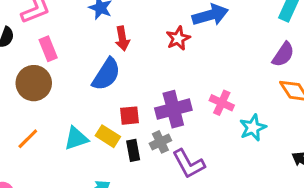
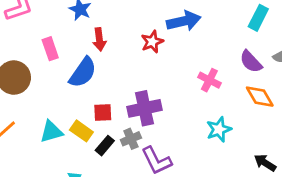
pink rectangle: (48, 49) -> (50, 49), moved
purple semicircle: (283, 54) -> (251, 62), turned 100
pink cross: (222, 103) -> (209, 80), moved
black rectangle: (133, 150) -> (105, 146), turned 48

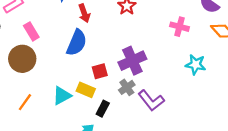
pink rectangle: (50, 49) -> (31, 31), moved
cyan star: (219, 129) -> (196, 65), turned -30
black rectangle: (105, 146) -> (103, 109), moved

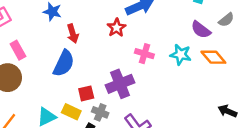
pink cross: (179, 27) -> (144, 54), moved
cyan star: (196, 65) -> (181, 55), moved
gray cross: (127, 87) -> (100, 112), moved, turned -35

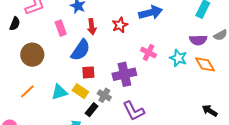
red star: (117, 28) -> (120, 25), moved
purple semicircle: (201, 30) -> (198, 40), turned -48
pink rectangle: (18, 50) -> (61, 28), moved
red square: (86, 93) -> (88, 72), moved

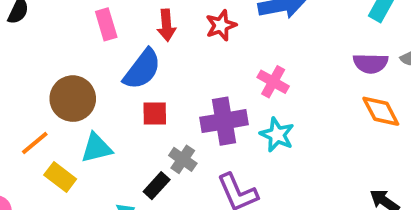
brown circle: (32, 55) -> (73, 99), moved
cyan star: (178, 58) -> (277, 135), moved
yellow rectangle: (80, 91) -> (60, 177), moved

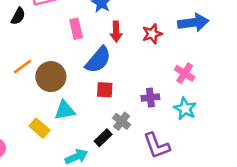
purple cross: (224, 121) -> (150, 98), size x0.6
orange line: (35, 143) -> (23, 67), moved

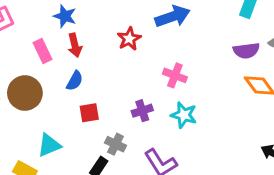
red arrow: (116, 32) -> (75, 45), moved
blue semicircle: (98, 60) -> (75, 81), size x0.6
brown circle: (51, 77) -> (25, 93), moved

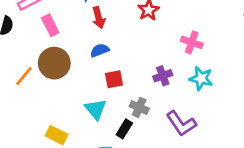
pink rectangle: (43, 51) -> (50, 25), moved
blue semicircle: (75, 81) -> (100, 50), turned -138
cyan triangle: (49, 145) -> (96, 109), moved, turned -45

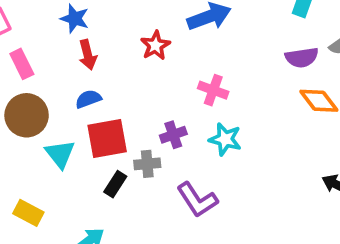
red square: (114, 79) -> (107, 138), size x1.6
gray cross: (139, 107) -> (147, 164), moved, turned -30
cyan triangle: (96, 109) -> (60, 154), moved
black rectangle: (124, 129) -> (115, 184), moved

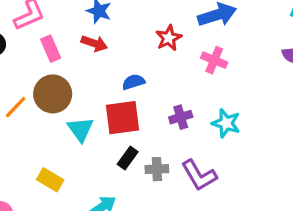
red arrow: (88, 55) -> (94, 43), moved, turned -60
pink cross: (213, 90) -> (214, 60), moved
blue semicircle: (88, 99) -> (133, 82), moved
gray cross: (147, 164) -> (157, 169), moved

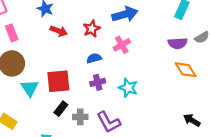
red arrow: (94, 43) -> (59, 31), moved
pink cross: (214, 60) -> (122, 45), turned 35
blue semicircle: (133, 82) -> (94, 58), moved

